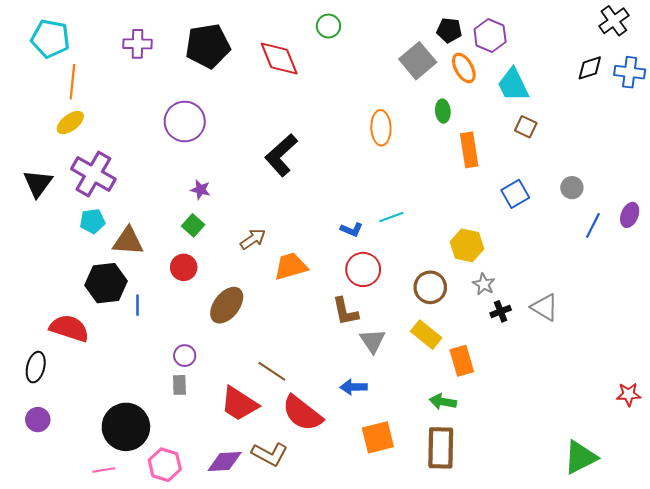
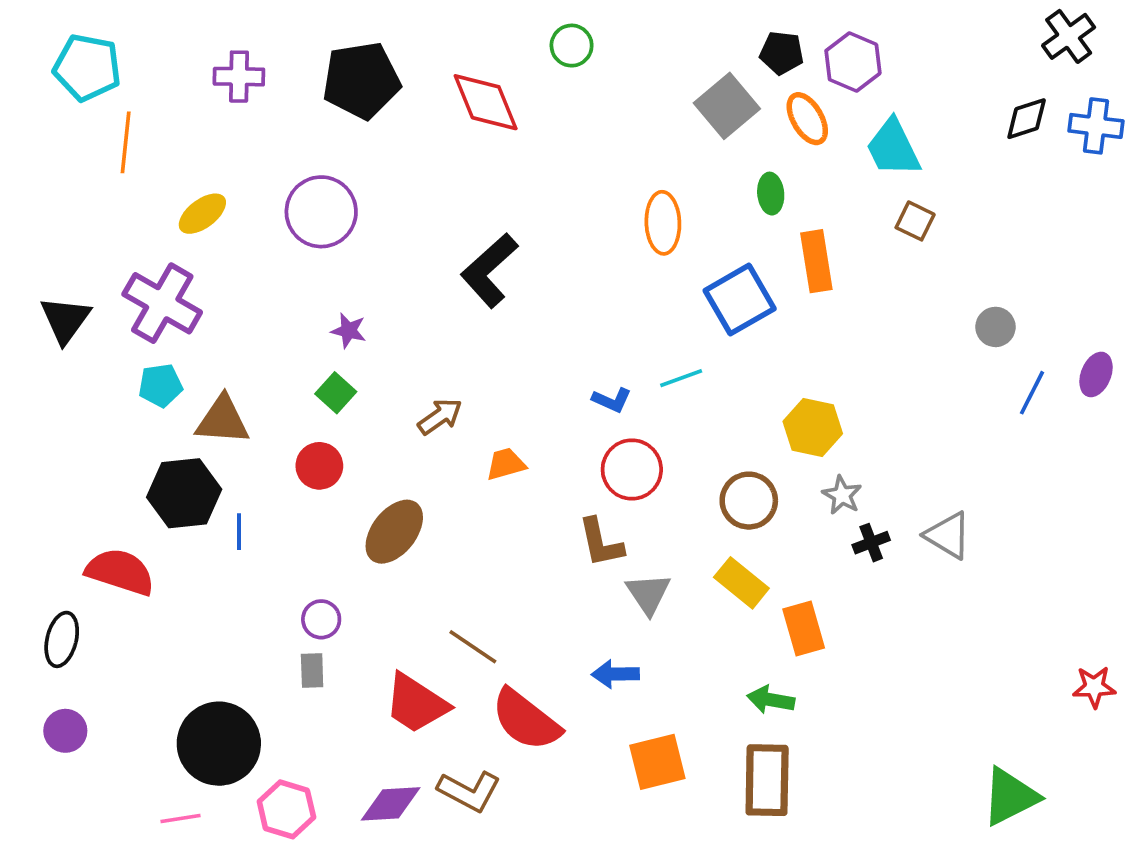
yellow ellipse: (70, 123) -> (202, 214), moved
blue square: (515, 194) -> (740, 300), moved, size x1.4
orange trapezoid: (291, 266) -> (506, 464), size x0.7

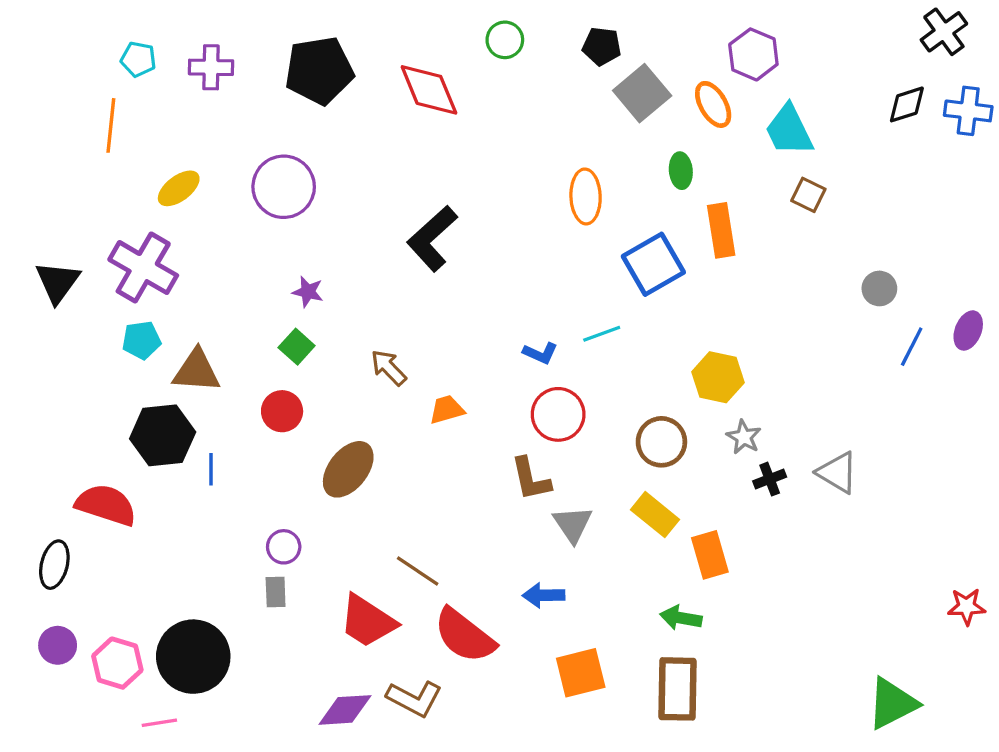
black pentagon: (782, 53) -> (602, 46), moved
cyan pentagon: (87, 67) -> (138, 59), moved, size x0.6
brown arrow: (440, 416) -> (389, 368), turned -99
pink hexagon: (286, 809) -> (117, 663), moved

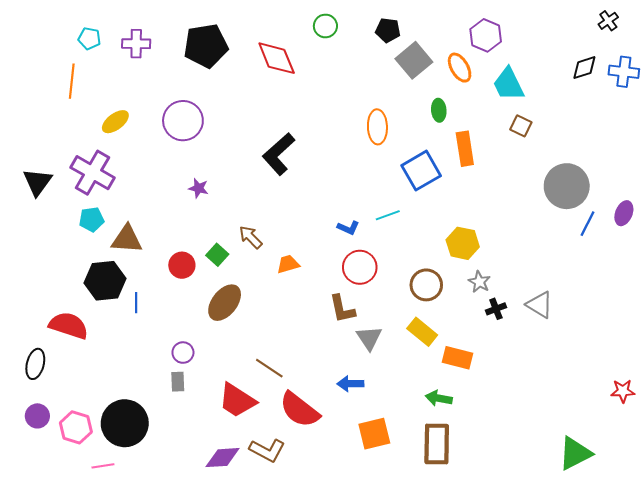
black cross: (944, 32) -> (608, 21), size x0.7
gray circle: (879, 288) -> (567, 186), size x2.0
green square: (297, 347) -> (217, 255), moved
orange rectangle: (710, 555) -> (457, 358), turned -60

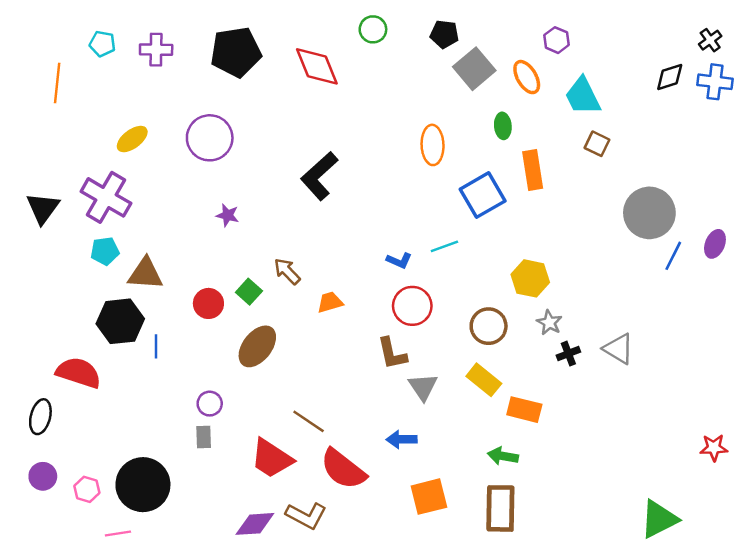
black cross: (608, 21) -> (710, 40), moved
purple hexagon: (486, 35) -> (556, 40), size x0.7
orange line: (72, 81) -> (57, 83), moved
pink hexagon: (76, 427) -> (87, 489), size x0.7

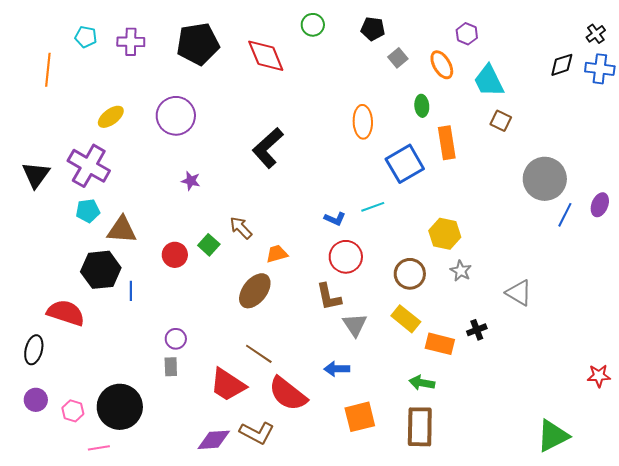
gray square: (474, 69) -> (398, 58), size x0.6
brown ellipse: (257, 346) -> (255, 291), moved
black cross: (568, 354) -> (477, 330), moved

